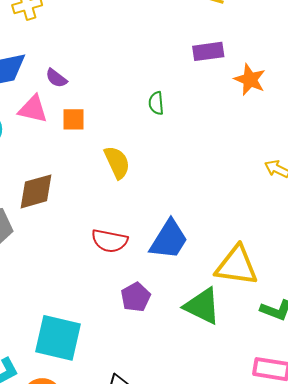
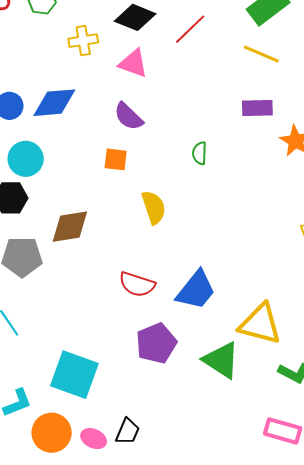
purple semicircle: (56, 78) -> (128, 116), moved, size x1.4
pink triangle: (33, 109) -> (133, 63), moved
purple pentagon: (136, 297) -> (156, 343), size x1.4

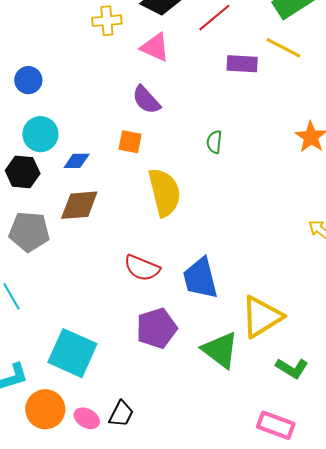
blue diamond: (54, 103) -> (77, 161), moved, size x0.6
purple rectangle: (257, 108) -> (242, 64), moved
yellow semicircle: (154, 207) -> (164, 192), size x1.4
blue trapezoid: (196, 290) -> (200, 278), turned 123
yellow triangle: (260, 324) -> (262, 317), turned -51

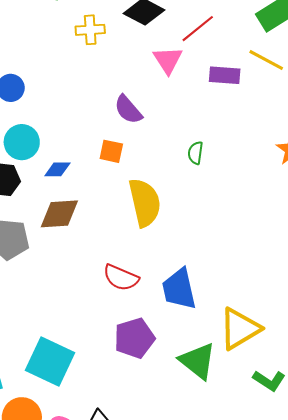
pink triangle: (155, 47) -> (168, 60), moved, turned 32

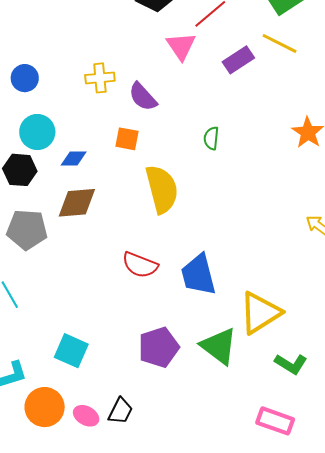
yellow cross: (90, 30) -> (100, 78), moved
purple rectangle: (225, 75) -> (238, 60), turned -36
purple pentagon: (134, 338) -> (159, 347), moved
cyan square: (50, 362) -> (71, 351), size x0.7

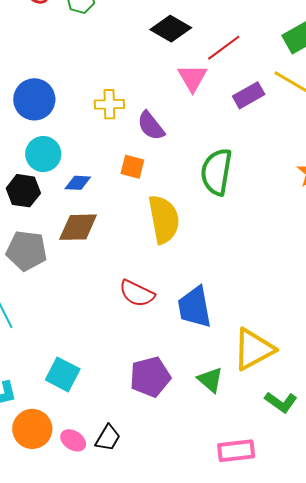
blue circle: (25, 78) -> (34, 99), size x1.5
green semicircle: (211, 138) -> (216, 172), size x2.0
green triangle: (219, 346) -> (210, 380), size x0.7
pink rectangle: (275, 421) -> (236, 451), moved, turned -30

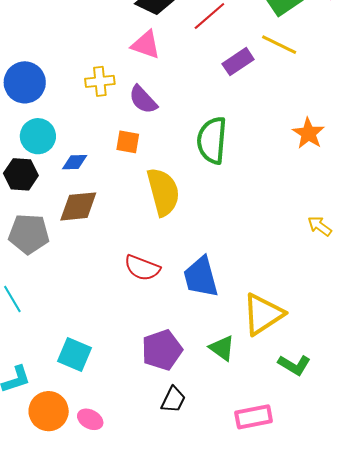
pink triangle: (192, 78) -> (146, 45), moved, turned -36
black trapezoid: (108, 438) -> (173, 400), moved

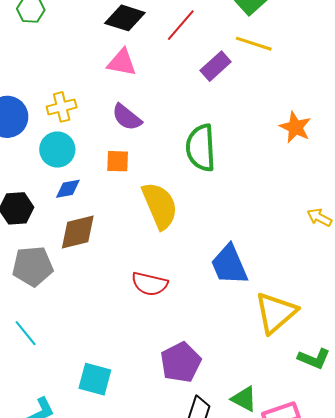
yellow cross: (100, 81) -> (62, 107), moved
cyan circle: (38, 136) -> (57, 150), moved
blue trapezoid: (201, 277) -> (229, 265), moved
green triangle: (222, 348) -> (244, 399), moved

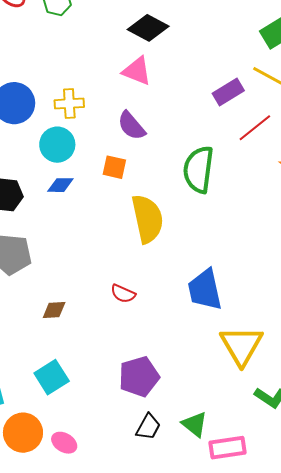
red line: (181, 25) -> (255, 128), moved
brown diamond: (78, 232) -> (54, 310), moved, size x0.6
red semicircle: (150, 284) -> (123, 294), size x0.7
yellow triangle: (276, 313) -> (242, 345), turned -30
cyan square: (95, 379) -> (52, 377), turned 32

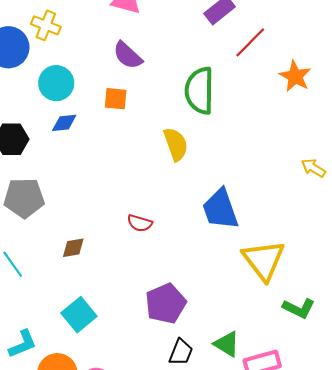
yellow cross: (69, 104) -> (46, 25), moved, turned 32
yellow semicircle: (147, 219) -> (176, 144), moved, size x0.7

